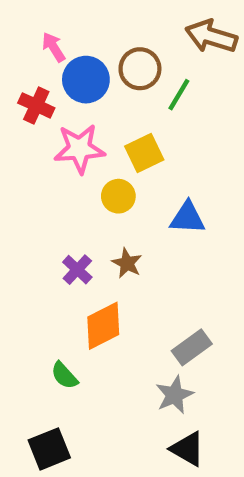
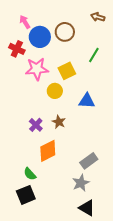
brown arrow: (211, 36) -> (98, 17), size x0.6
green line: (179, 95) -> (94, 55), moved
black square: (49, 449) -> (26, 195), moved

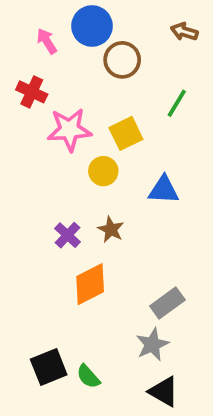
blue circle: (40, 37) -> (92, 26), moved
green semicircle: (30, 174) -> (88, 376), moved

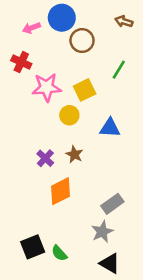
pink arrow: (47, 41) -> (31, 28), turned -78

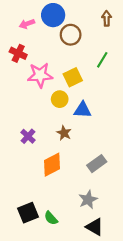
brown arrow: (124, 22) -> (107, 18), turned 72
blue triangle: (110, 128) -> (83, 110), moved
purple cross: (45, 158) -> (28, 136), moved
gray rectangle: (112, 204) -> (97, 164), moved

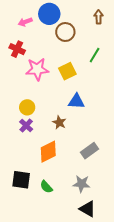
yellow circle: (60, 99) -> (27, 107), moved
gray star: (88, 200) -> (81, 184), turned 30
black square: (28, 213) -> (21, 180), moved, turned 30
green semicircle: (51, 218) -> (46, 187), moved

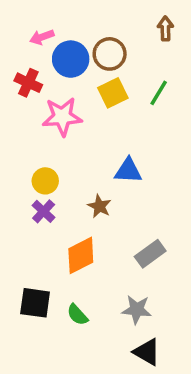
blue circle: (49, 14) -> (71, 59), moved
yellow square: (67, 71) -> (113, 93), moved

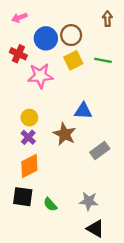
pink arrow: (42, 37) -> (19, 18), moved
green line: (159, 93) -> (103, 60), turned 70
brown star: (99, 206) -> (65, 134), size x1.5
gray rectangle: (150, 254) -> (100, 151), moved
orange diamond: (81, 255) -> (29, 166), moved

